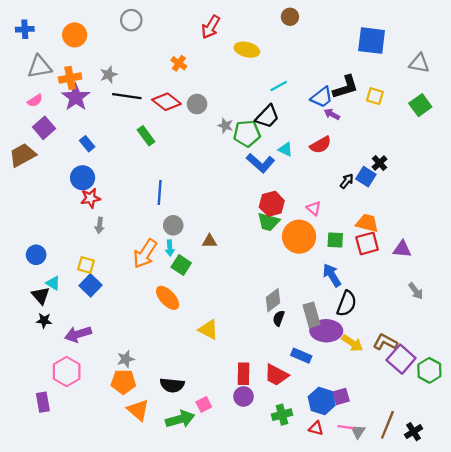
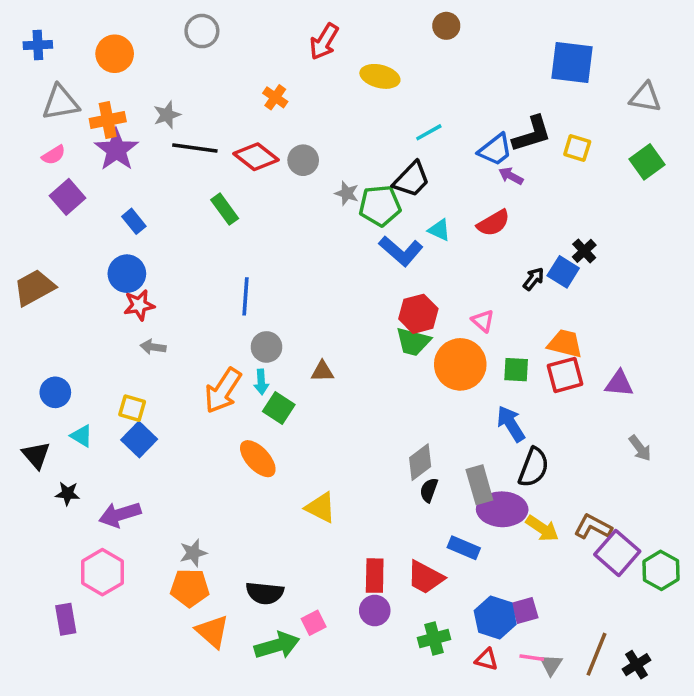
brown trapezoid: (22, 155) -> (34, 288), moved
gray arrow: (100, 225) -> (153, 347), turned 91
black triangle: (41, 296) -> (36, 455), moved

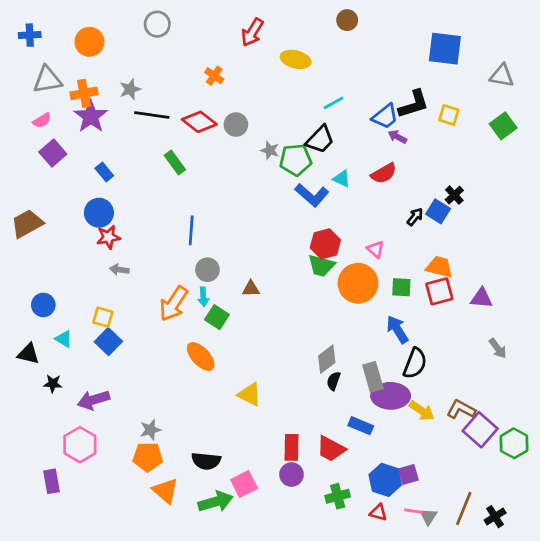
black triangle: (36, 455) -> (28, 354), turned -35
pink square: (314, 623) -> (244, 484), size x1.4

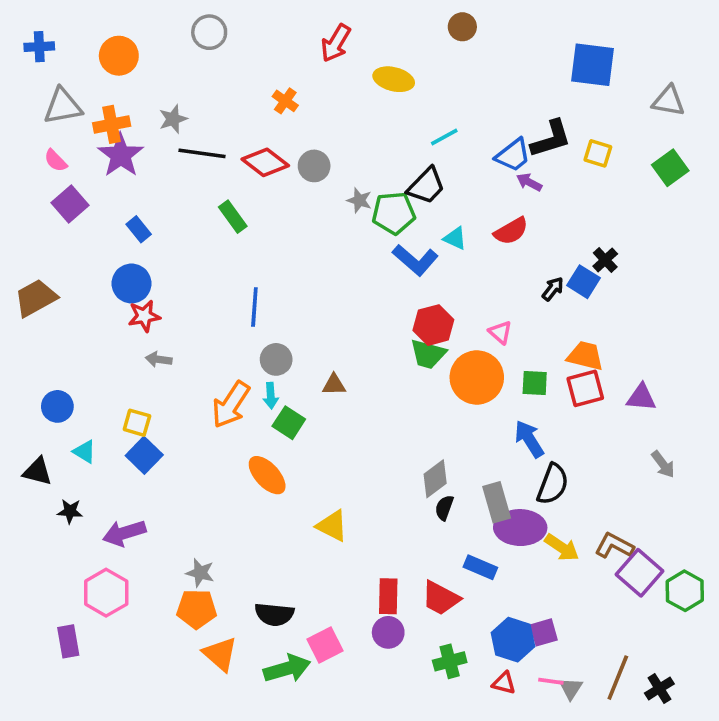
pink semicircle: (42, 120) -> (56, 161), turned 78
gray star: (150, 430) -> (200, 573), turned 30

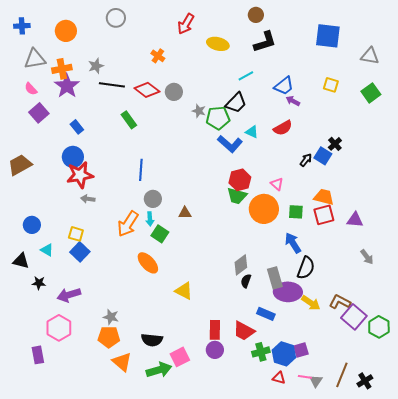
black L-shape: (551, 139) -> (265, 42), moved
red star: (144, 316) -> (80, 175), size x1.5
green cross: (450, 661) -> (261, 352), moved

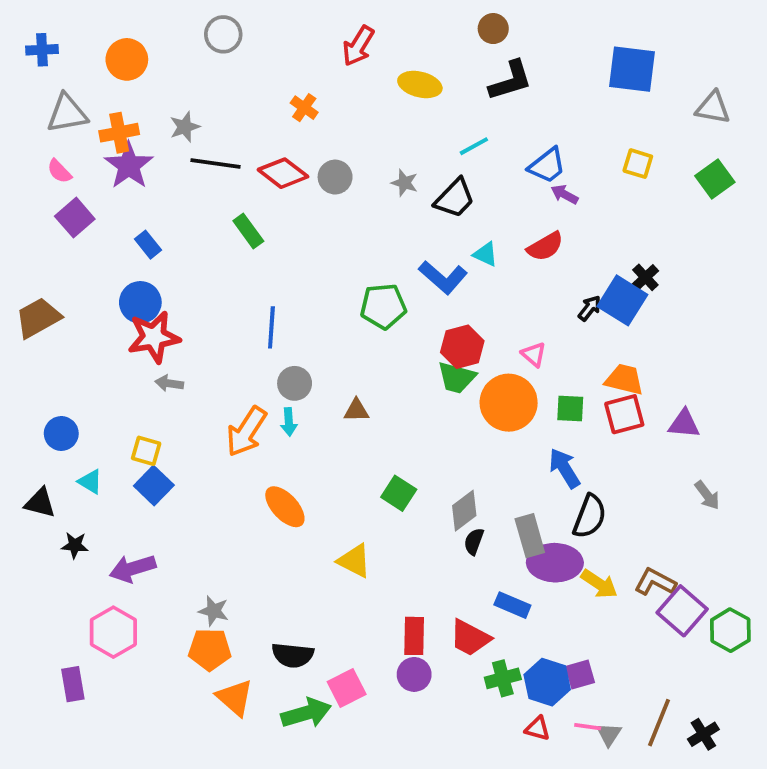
gray star: (199, 111) -> (404, 183), moved
green pentagon: (218, 118) -> (383, 306), moved
blue square: (323, 156) -> (622, 300), size x1.4
green square: (160, 234) -> (399, 493), moved

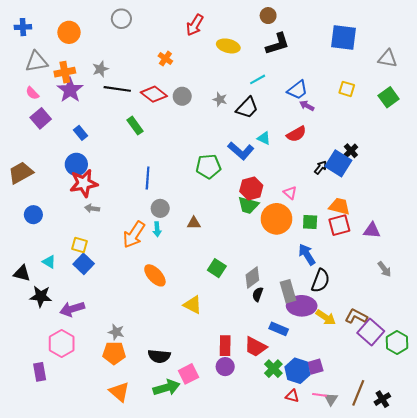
blue circle: (61, 433) -> (33, 215), moved
black star: (75, 545) -> (41, 296), size x1.5
green cross: (503, 678) -> (273, 369), turned -30
orange triangle: (235, 698) -> (119, 392), moved

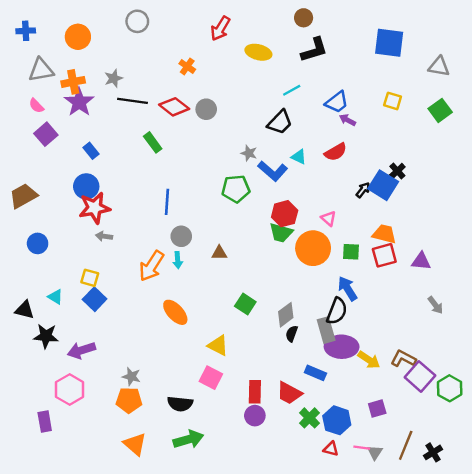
gray star: (220, 99) -> (249, 153), moved
black semicircle: (320, 281) -> (337, 311), moved
purple square: (315, 367) -> (377, 408), moved
pink square: (188, 374) -> (211, 378), moved, turned -36

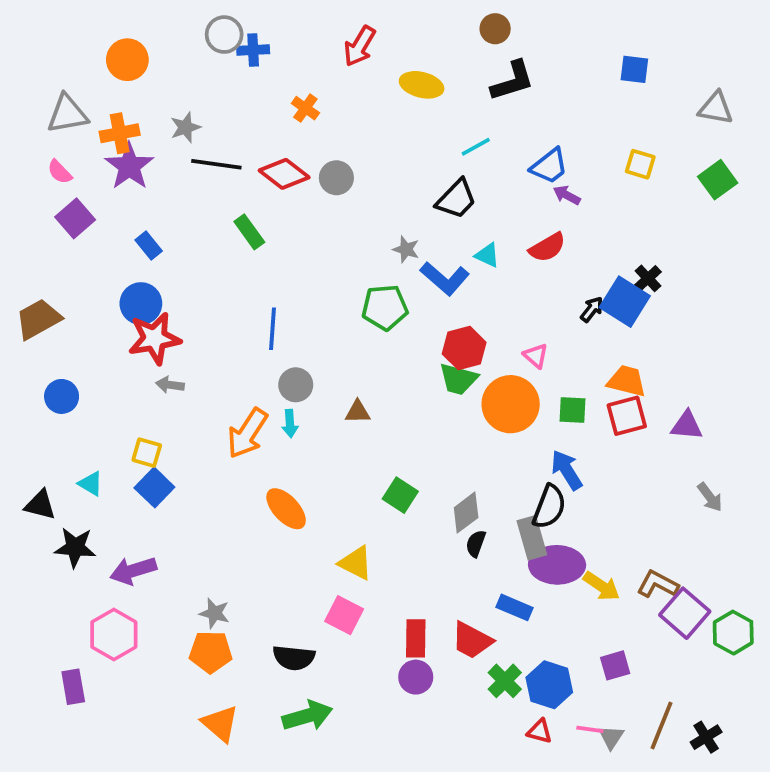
blue cross: (26, 31) -> (253, 50), moved
blue square: (389, 43) -> (634, 69), size x0.6

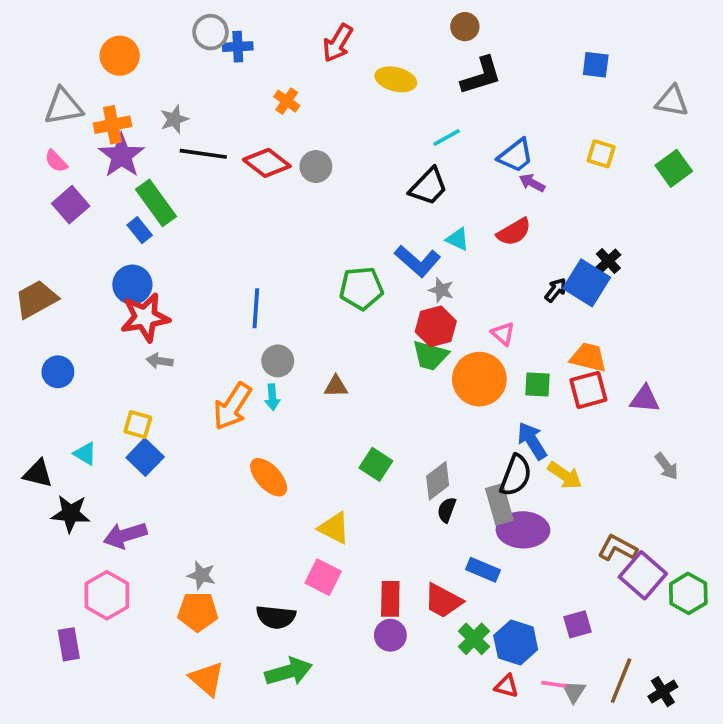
green rectangle: (249, 232) -> (156, 203), moved, size x1.4
gray star: (406, 249) -> (441, 290), moved
yellow arrow: (602, 586) -> (565, 475), moved

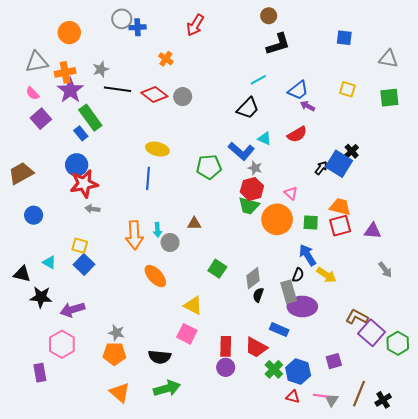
yellow ellipse: (396, 79) -> (157, 149), moved
green square: (674, 168) -> (389, 98), turned 30
gray circle: (278, 361) -> (170, 242), moved
orange arrow: (232, 406) -> (134, 235), turned -36
black semicircle: (516, 475) -> (298, 275), size x0.6

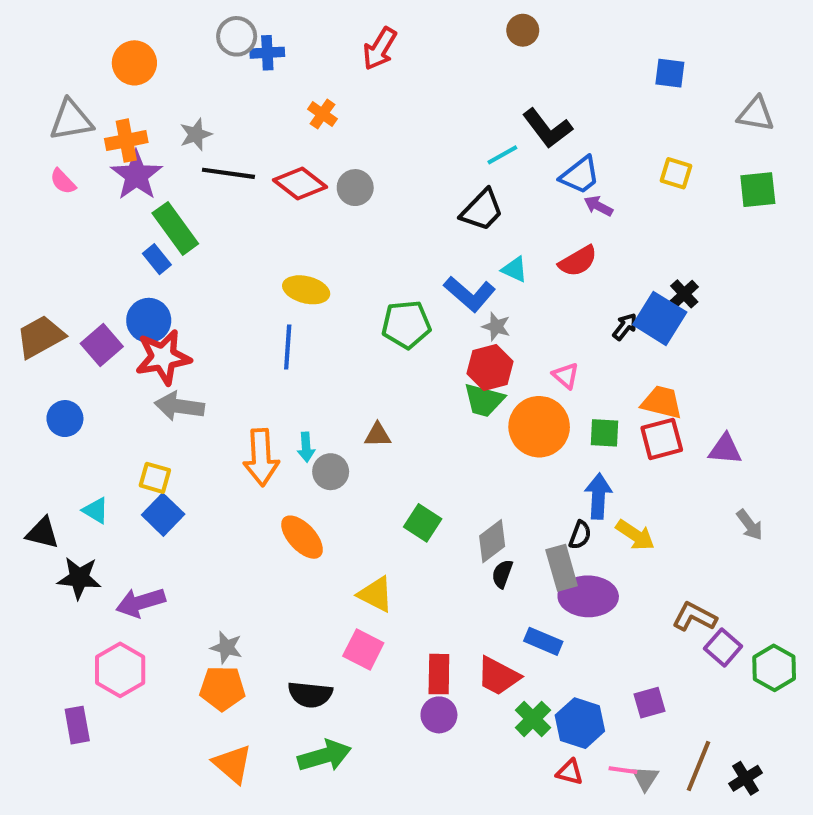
black L-shape: (278, 44) -> (547, 128), moved, turned 70
purple square: (41, 119) -> (102, 345), moved
gray arrow: (92, 209) -> (179, 406), size x1.6
blue arrow: (308, 255) -> (598, 496), turned 35
purple square: (372, 333) -> (723, 647), size x0.7

